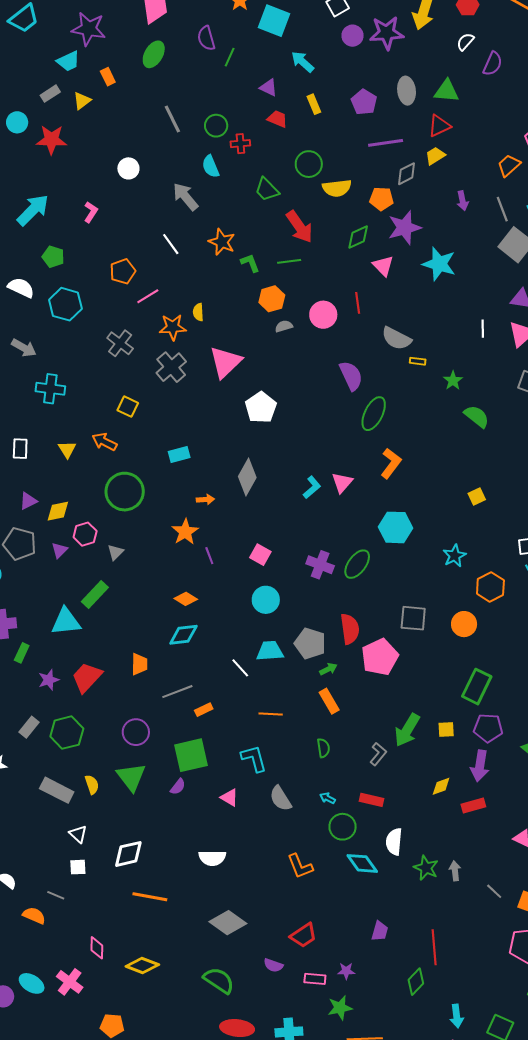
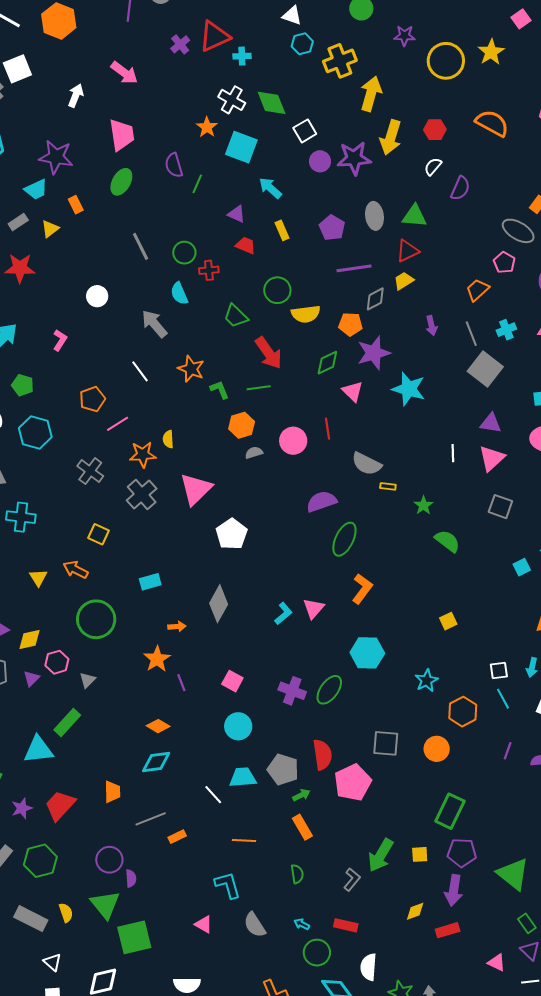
purple semicircle: (351, 376) -> (322, 502), turned -84
green square: (191, 755) -> (134, 937), moved
purple semicircle: (178, 787) -> (131, 878), moved, turned -42

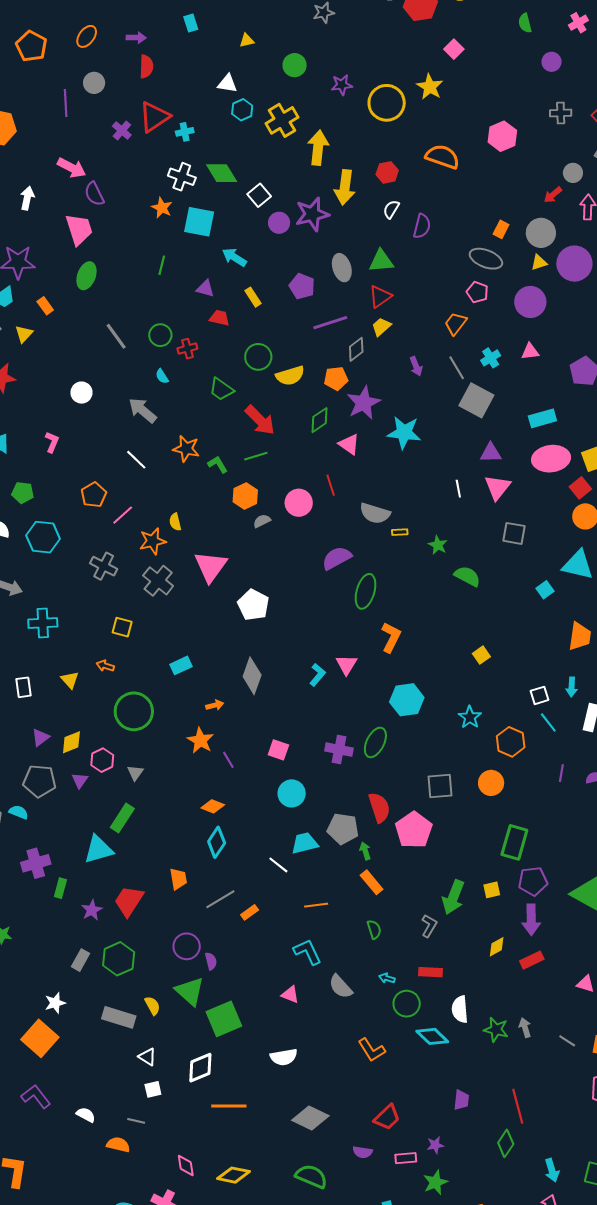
purple semicircle: (174, 165) -> (94, 194), moved
cyan semicircle: (179, 293) -> (162, 376), size x0.7
orange arrow: (76, 570) -> (105, 666), size x0.7
cyan diamond: (156, 762) -> (217, 842), turned -40
green arrow: (301, 795) -> (365, 851), turned -72

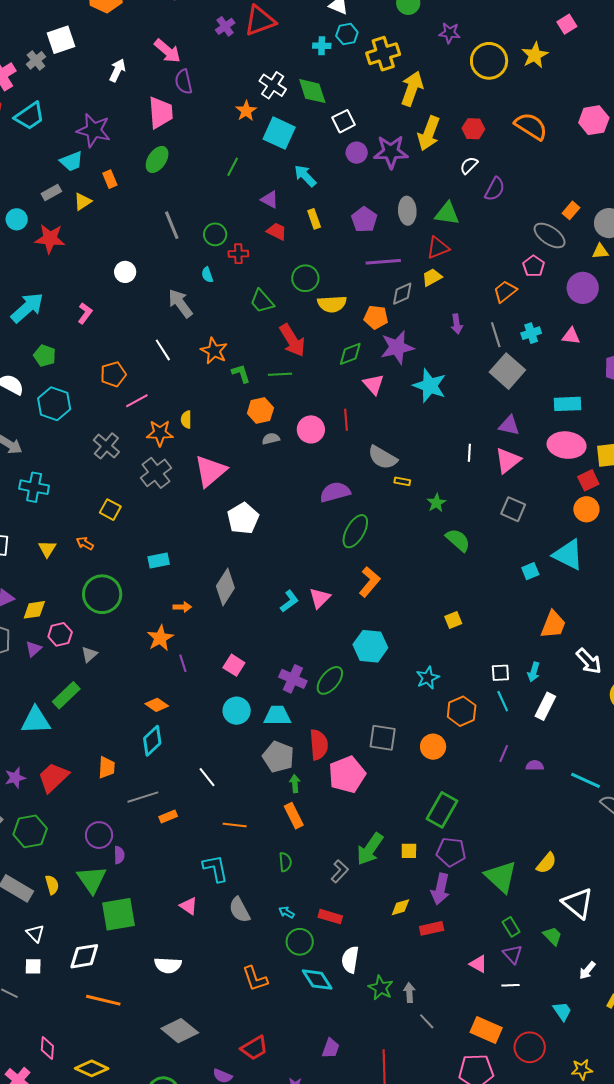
cyan cross: (185, 132) -> (322, 46), moved
cyan trapezoid: (305, 843) -> (277, 716), moved
gray line: (567, 1041) -> (427, 1021), moved

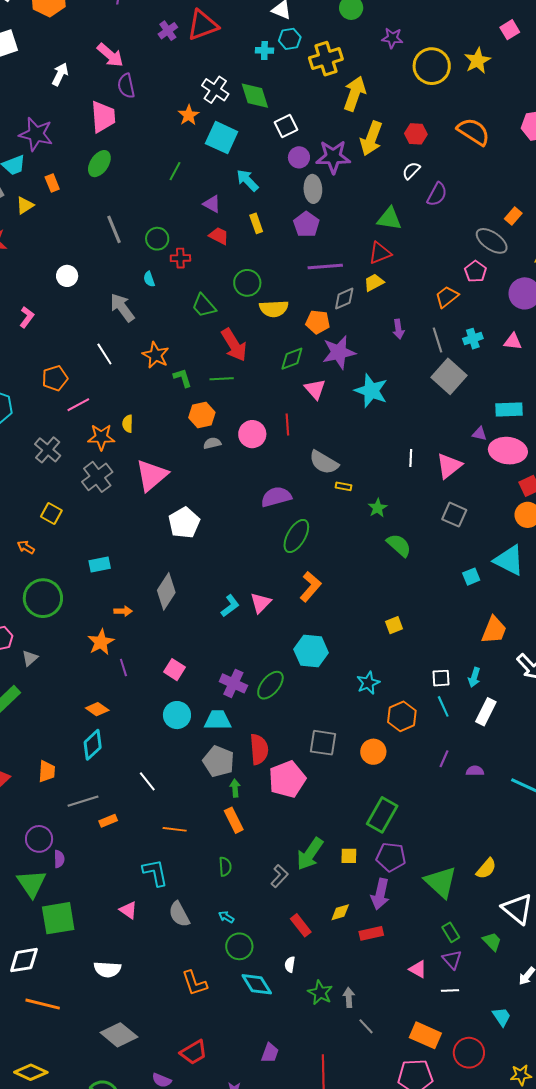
gray ellipse: (407, 211) -> (313, 189), moved
purple triangle: (509, 425) -> (479, 434), moved, size x0.7
red rectangle: (330, 917) -> (301, 925), moved, turned 35
white semicircle: (350, 960) -> (290, 964), size x0.6

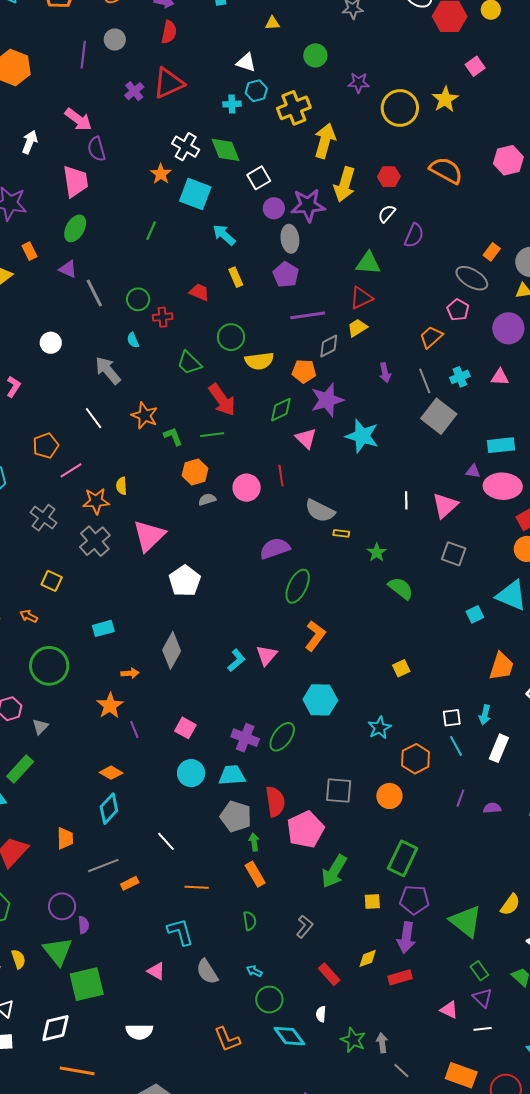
purple triangle: (212, 204) -> (68, 269), moved
green arrow: (310, 854) -> (334, 871), moved

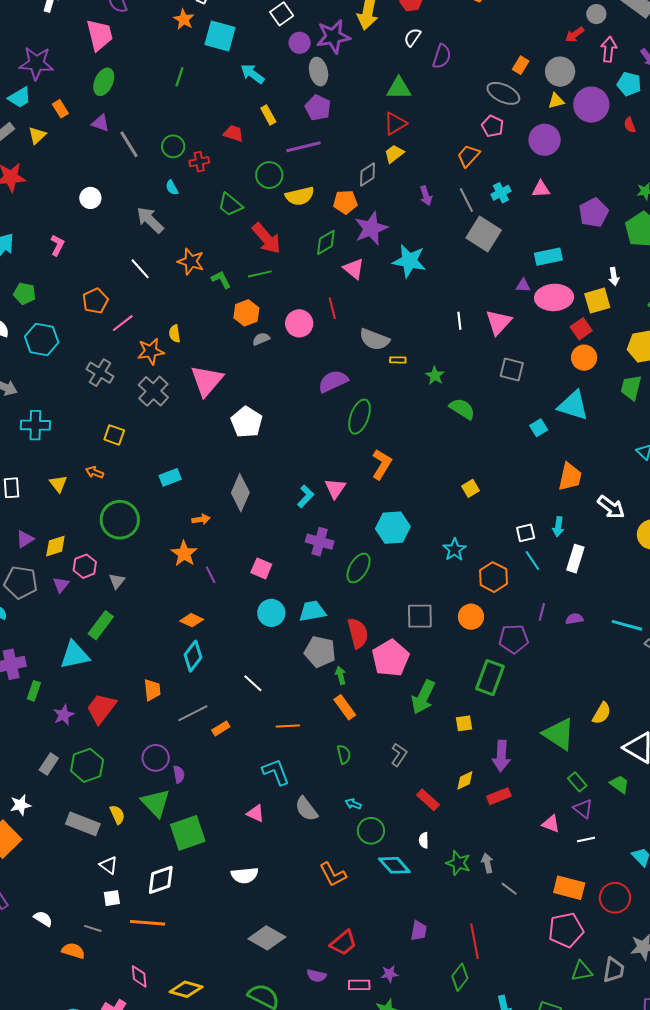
purple line: (308, 315) -> (303, 147), moved
purple cross: (245, 738) -> (320, 542), moved
purple pentagon: (414, 900) -> (514, 639), moved
orange line: (77, 1071) -> (148, 923), moved

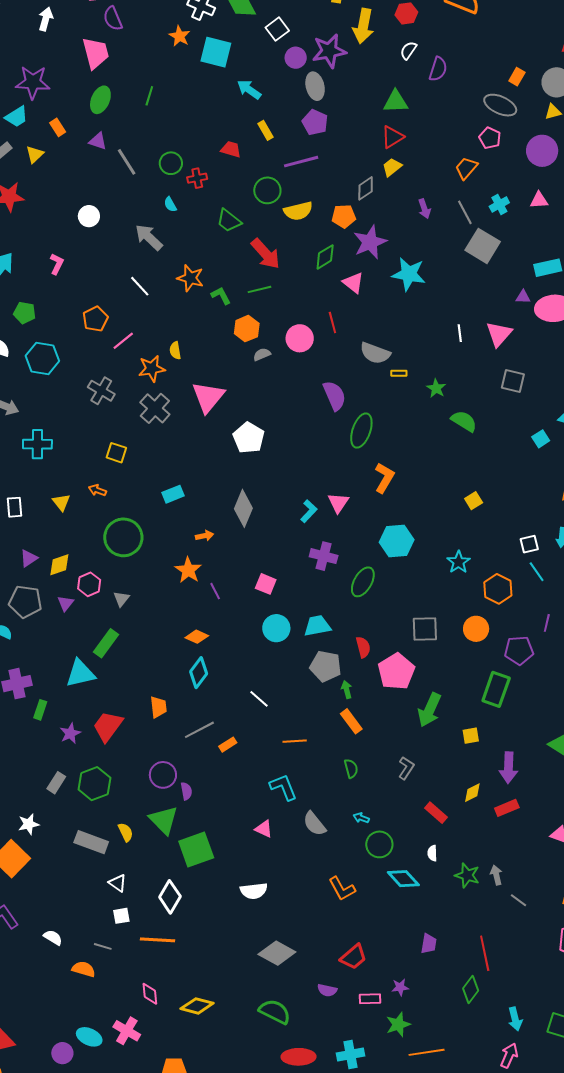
green line: (180, 77) -> (149, 96), moved
purple semicircle: (333, 381) -> (334, 396), turned 92
red semicircle: (358, 633) -> (363, 647), size x0.7
white diamond: (161, 880) -> (170, 897), turned -40

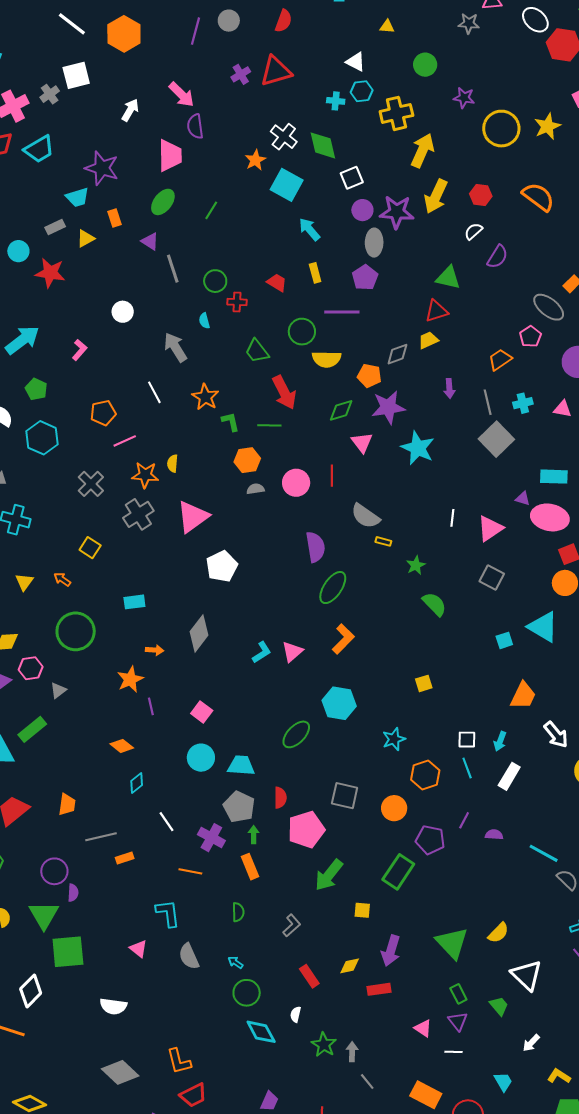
purple cross: (324, 556) -> (211, 838), moved
cyan diamond: (199, 673) -> (137, 783), moved, size x0.7
orange L-shape: (342, 889) -> (179, 1061), moved

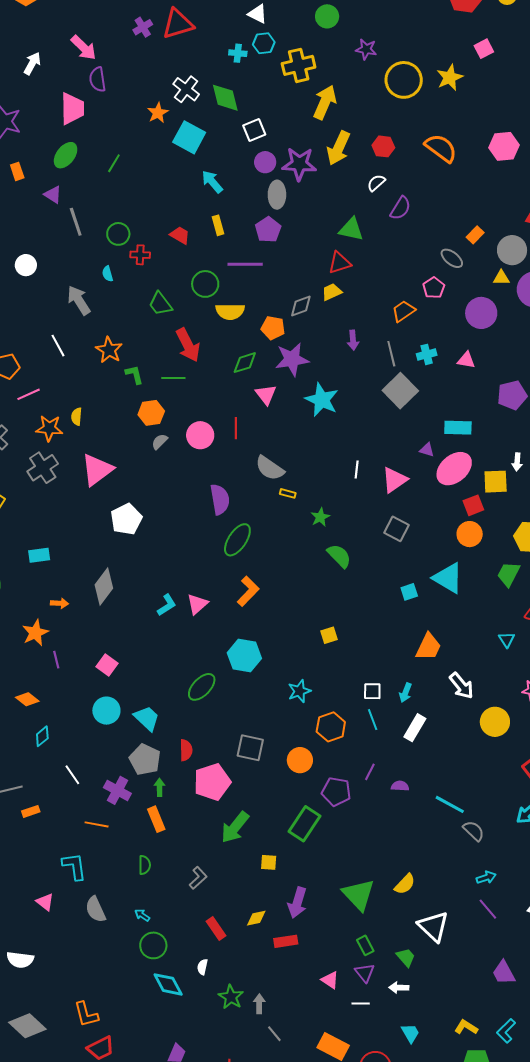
gray ellipse: (549, 307) -> (452, 258), size x0.7
gray semicircle: (255, 489) -> (160, 442), turned -36
pink ellipse: (550, 517) -> (454, 469), turned -51
cyan trapezoid: (241, 766) -> (147, 718), turned 40
white arrow: (531, 1043) -> (399, 988), moved, turned 48

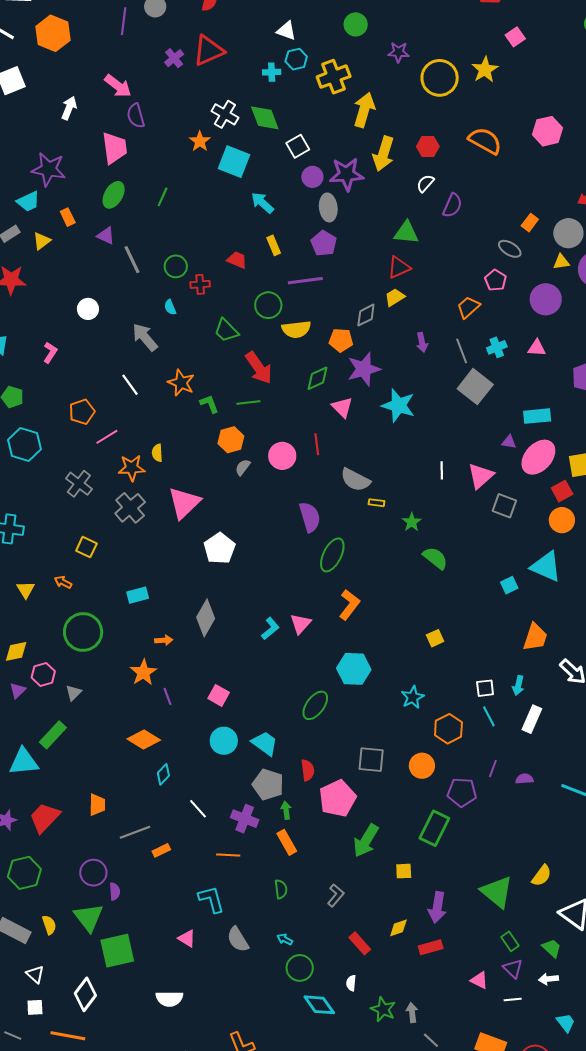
gray square: (396, 529) -> (504, 506), moved
orange diamond: (27, 699) -> (144, 740), size x1.4

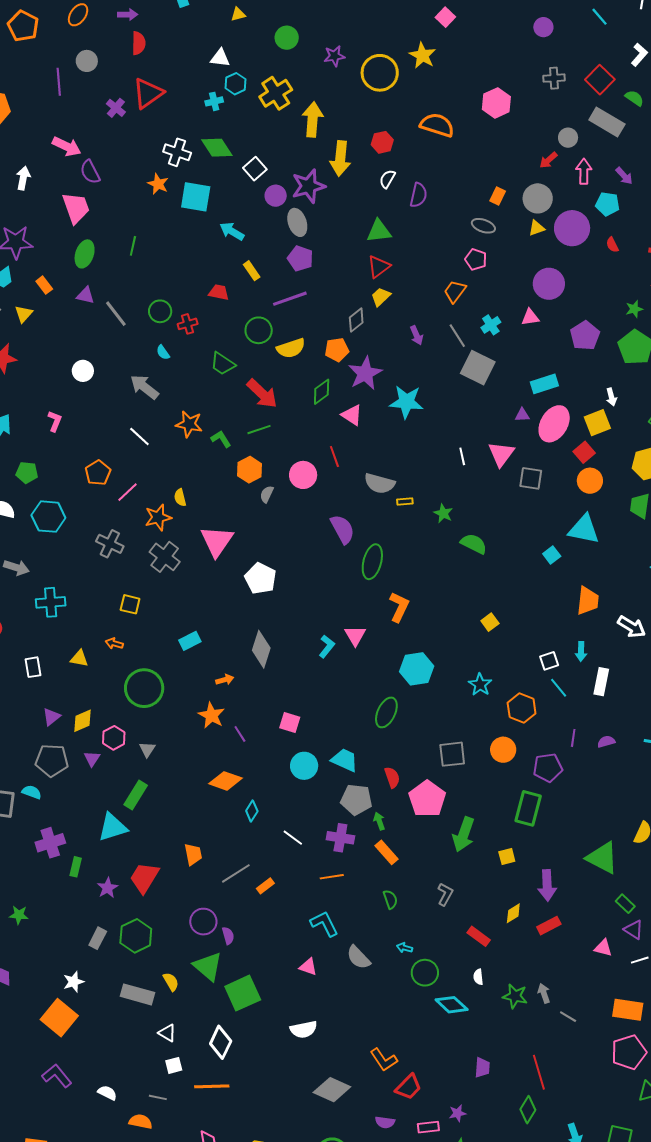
purple circle: (546, 299) -> (549, 284), moved
yellow triangle: (26, 590) -> (79, 658), turned -36

